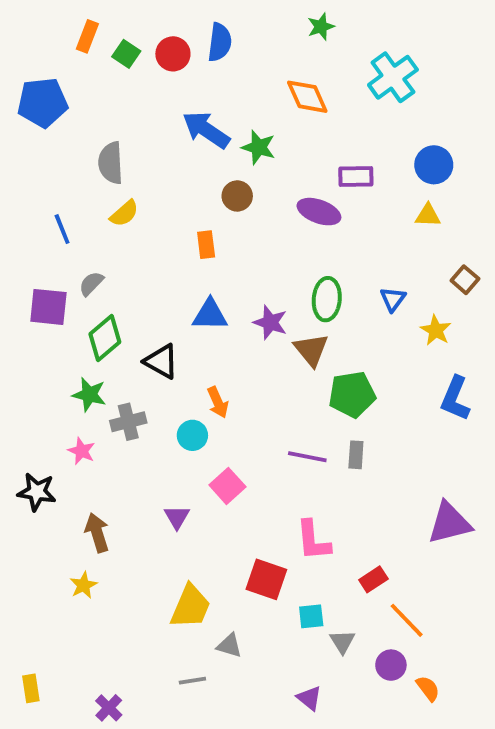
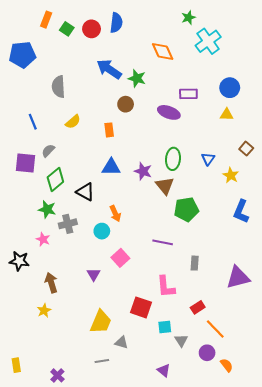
green star: (321, 27) -> (188, 18), moved
yellow semicircle: (124, 213) -> (73, 122), moved
gray rectangle: (356, 455) -> (195, 263), moved

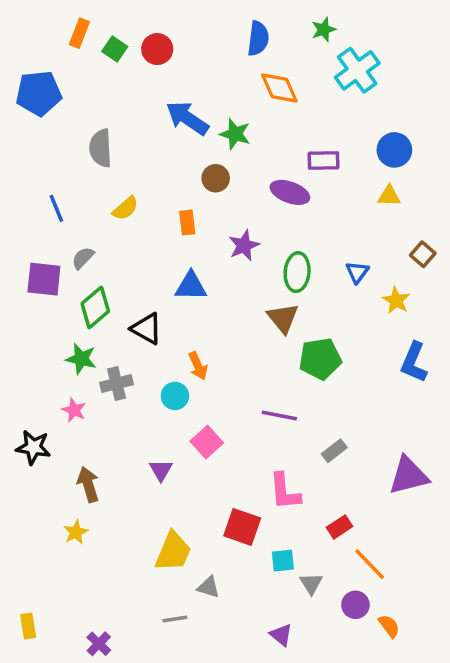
blue semicircle: (116, 23) -> (258, 38), moved
purple star: (143, 171) -> (244, 246), moved, turned 30
gray rectangle: (195, 263) -> (334, 451), turned 48

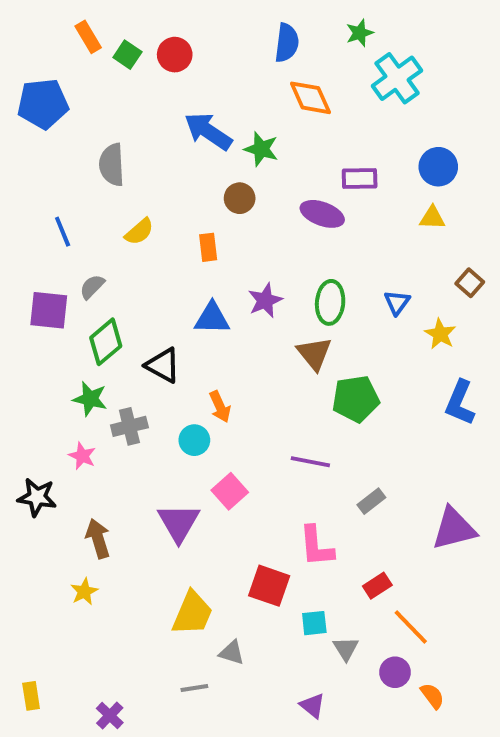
orange rectangle: (79, 33) -> (88, 37), turned -52
purple star: (244, 246) -> (265, 300), moved
purple triangle: (161, 470) -> (179, 523), size x1.6

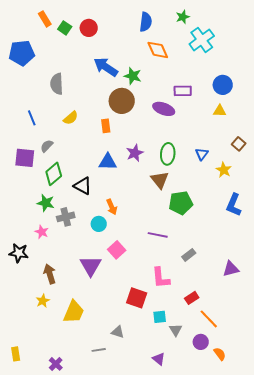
brown circle: (240, 198) -> (122, 101), size x1.6
purple triangle: (454, 529) -> (231, 269), size x0.7
yellow trapezoid: (192, 613) -> (74, 312), moved

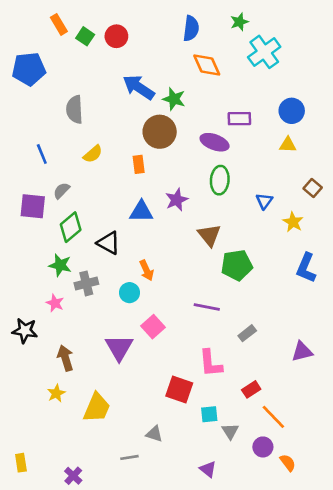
green ellipse: (168, 154) -> (220, 180), moved

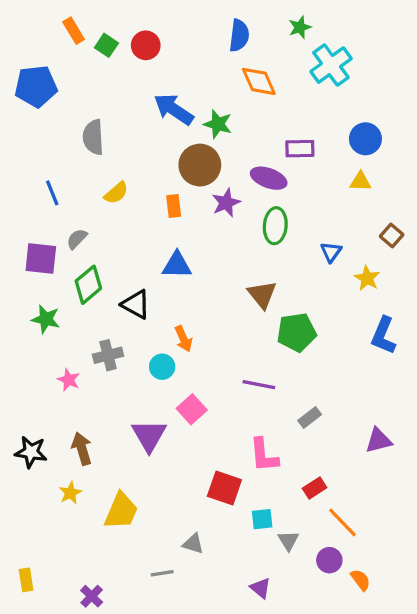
purple star: (177, 200) -> (226, 203), moved
green star: (60, 265) -> (46, 319), moved
black star: (25, 331) -> (31, 452), moved

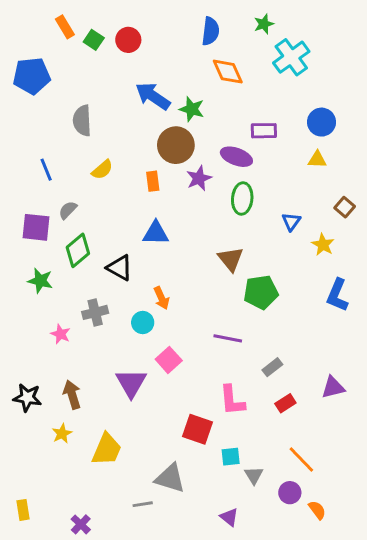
red rectangle: (315, 488) -> (285, 403), moved
gray triangle: (193, 544) -> (170, 478), size x1.6

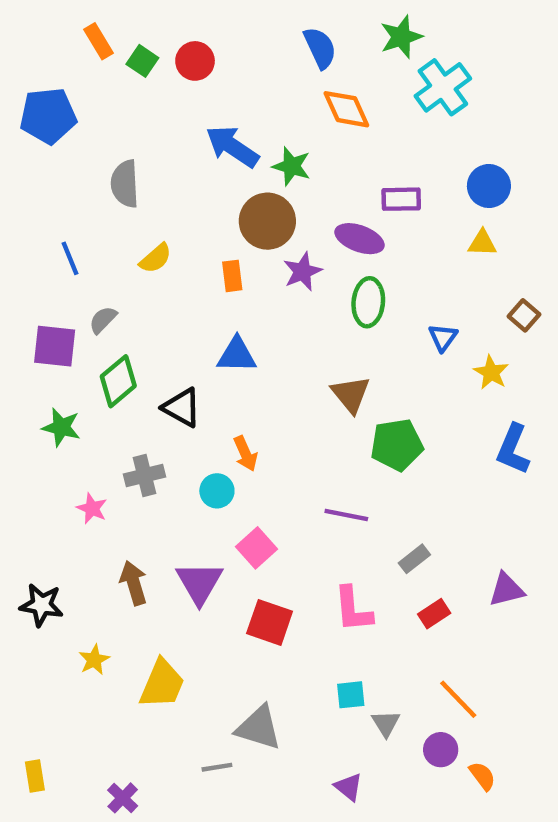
green star: (264, 24) -> (401, 37), size x1.4
blue semicircle: (210, 31) -> (320, 48), turned -32
brown arrow: (72, 395) -> (134, 583), moved
red square: (198, 429) -> (270, 622), moved

